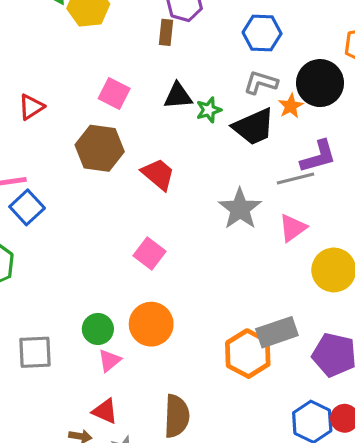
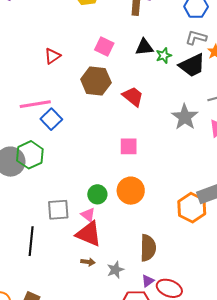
pink square: (149, 254) -> (129, 146), turned -36
pink triangle: (110, 360) -> (88, 215), moved, turned -42
red triangle: (105, 411) -> (89, 234), moved, size x1.6

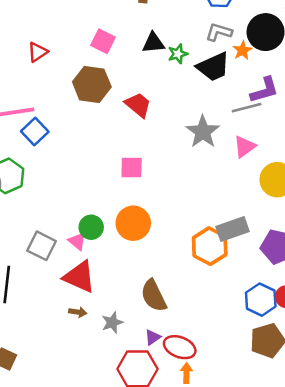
gray square: (58, 210) -> (42, 246), turned 30
pink triangle: (88, 215) -> (77, 241), moved
brown semicircle: (148, 248) -> (154, 296), turned 152

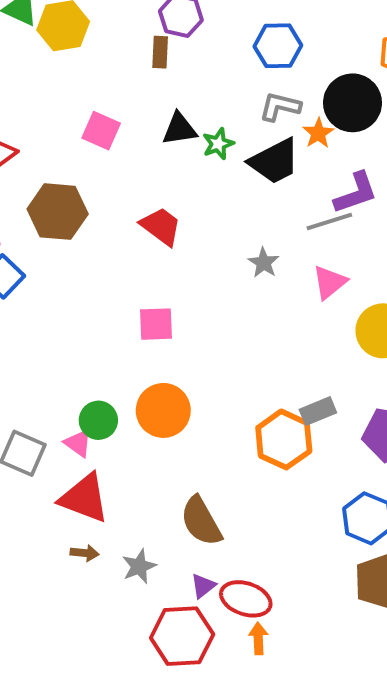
brown hexagon: (92, 84) -> (58, 212), moved
gray star: (203, 132) -> (264, 263), size x0.6
gray rectangle: (233, 229) -> (318, 411), size x0.7

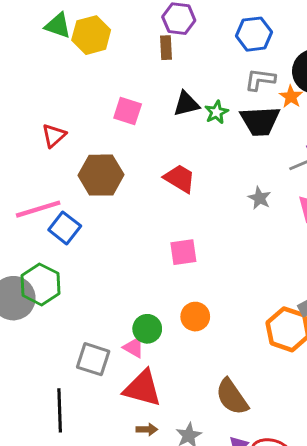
black trapezoid: (274, 161) -> (260, 121), turned 30
orange circle: (163, 410) -> (195, 317), size x0.7

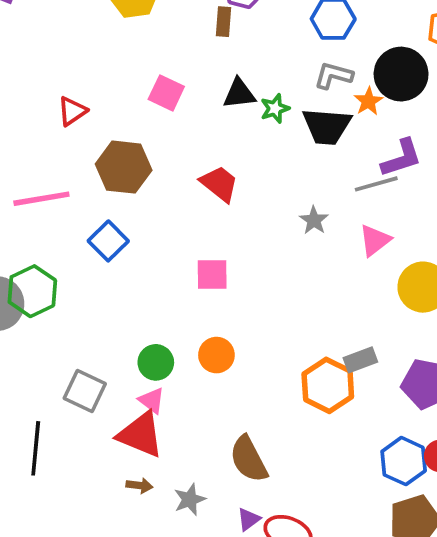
blue square: (65, 228) -> (108, 241), moved
pink triangle: (134, 347) -> (152, 400), moved

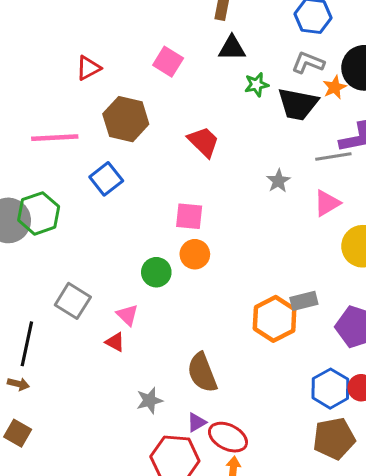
black triangle: (239, 94) -> (232, 48), moved
orange circle: (216, 355) -> (195, 254), moved
green circle: (156, 362) -> (156, 272), moved
red triangle: (141, 434) -> (115, 342), size x0.5
brown arrow: (139, 485) -> (18, 384), moved

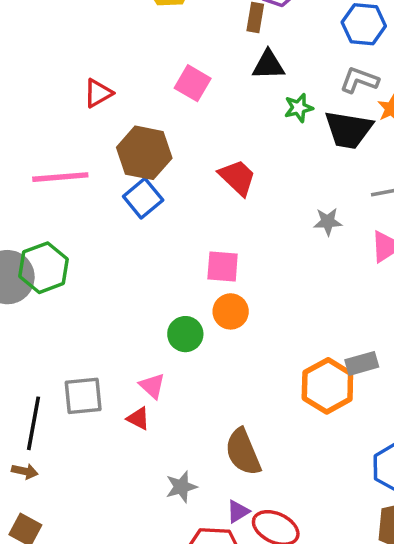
blue square: (106, 179) -> (143, 198), moved
gray star: (278, 181) -> (328, 222), turned 30
gray square: (73, 301) -> (83, 396), moved, turned -36

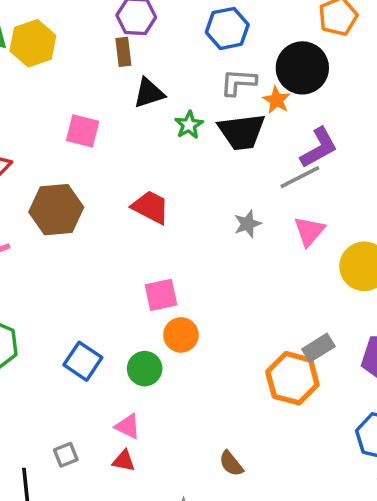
blue square: (143, 198) -> (83, 361), moved
gray square: (83, 396) -> (66, 455), size x0.6
brown semicircle: (243, 452) -> (231, 464), size x0.6

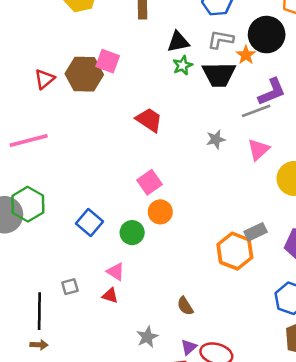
black triangle: (149, 93) -> (178, 42), moved
brown hexagon: (56, 210) -> (84, 74), moved
pink square: (161, 295) -> (149, 182), turned -30

